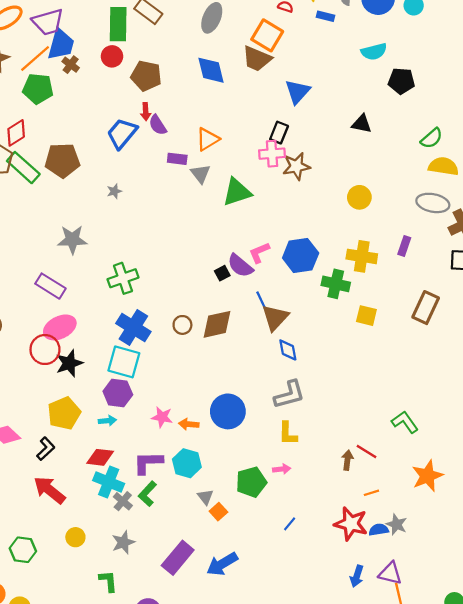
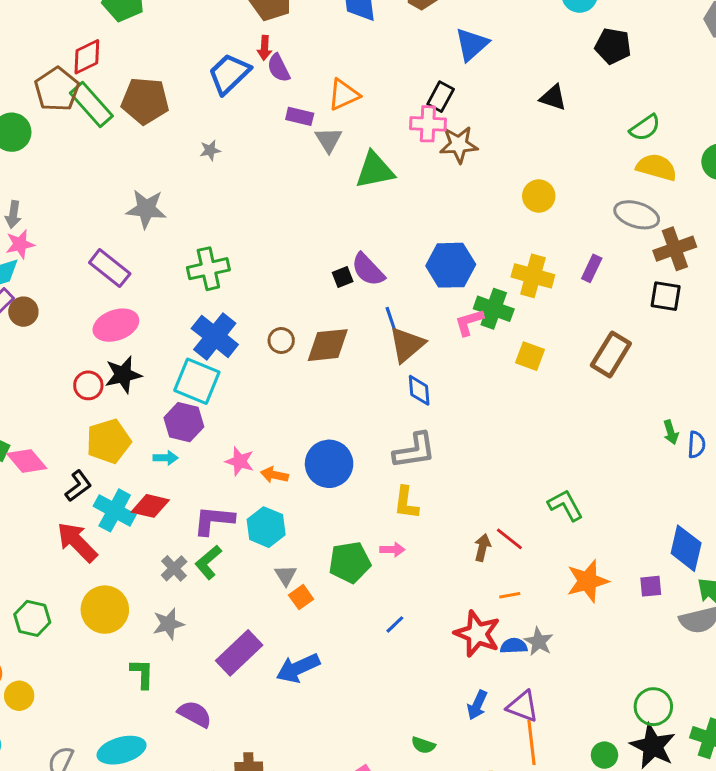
pink L-shape: (259, 253) -> (469, 322), moved
red circle: (45, 350) -> (88, 385), moved, size x0.7
cyan cross: (109, 482) -> (115, 510), moved
yellow circle: (75, 537) -> (105, 610), size x1.8

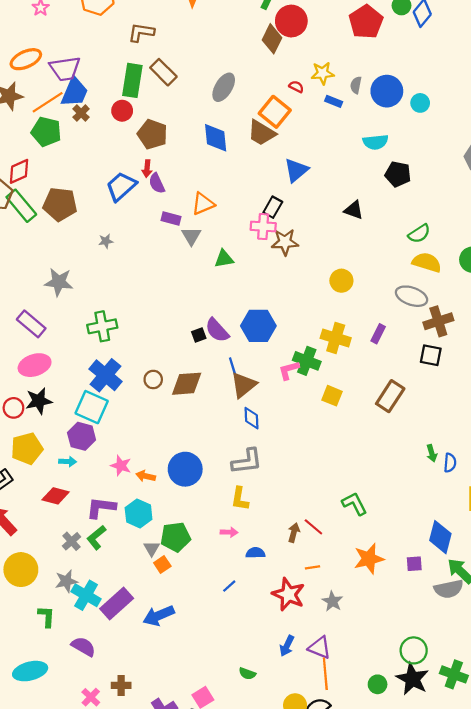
green triangle: (375, 170) -> (224, 259), size x0.7
blue hexagon: (451, 265) -> (258, 326), moved
cyan cross: (115, 510) -> (86, 595), moved
green pentagon: (350, 562) -> (176, 537), moved
blue semicircle: (514, 646) -> (255, 553), moved

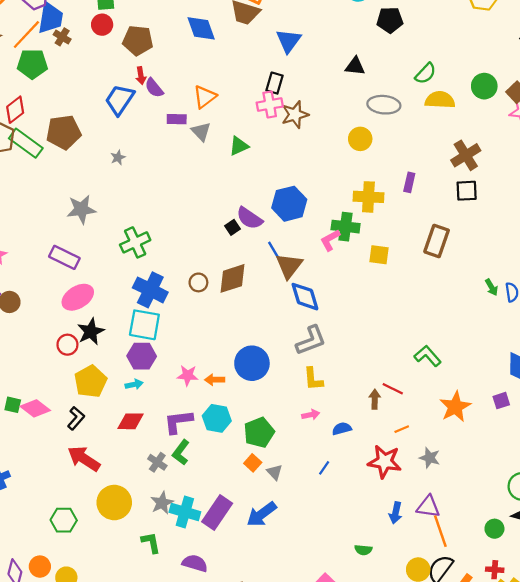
gray ellipse: (412, 296) -> (384, 105), moved
blue diamond: (251, 418) -> (305, 297), size x1.4
gray triangle: (152, 549) -> (275, 472), moved

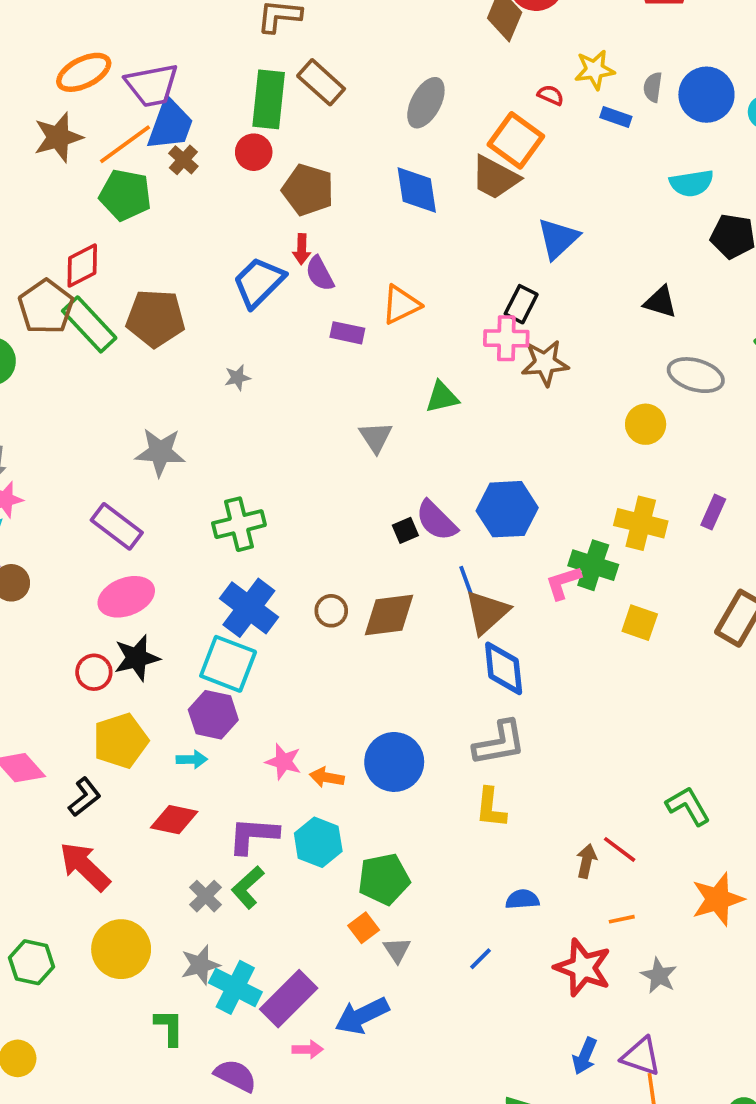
gray triangle: (201, 131) -> (376, 437), moved
pink arrow: (311, 415) -> (308, 1049), moved

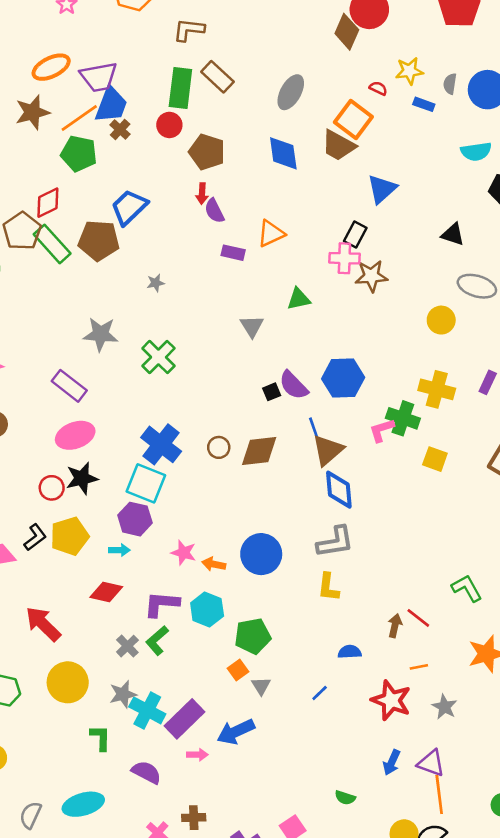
blue trapezoid: (259, 282) -> (129, 207), moved
green cross: (239, 524) -> (158, 357), moved, turned -32
black L-shape: (85, 797) -> (35, 537), moved

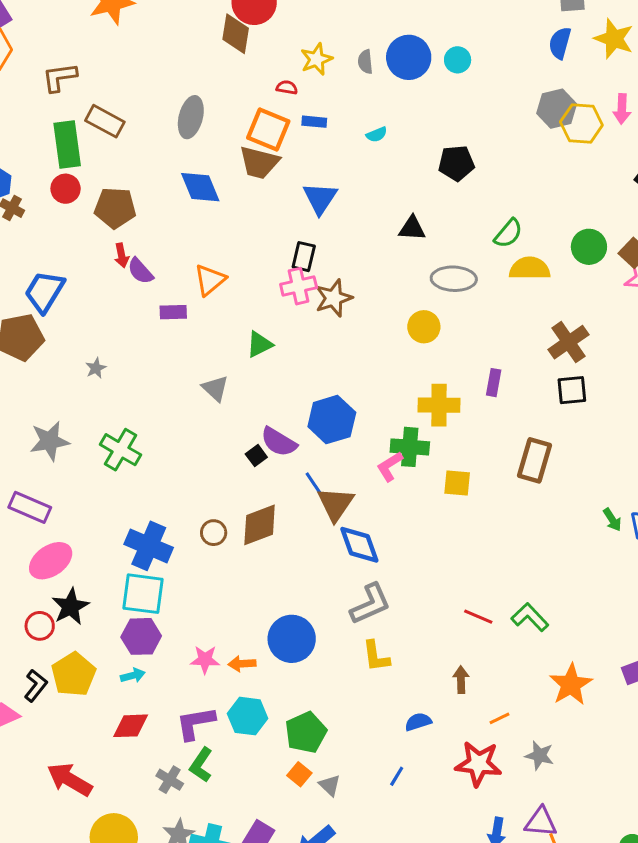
blue rectangle: (424, 104) -> (314, 122), moved
cyan semicircle: (476, 152) -> (377, 134), moved, size x0.6
red line: (418, 618) -> (478, 617), moved

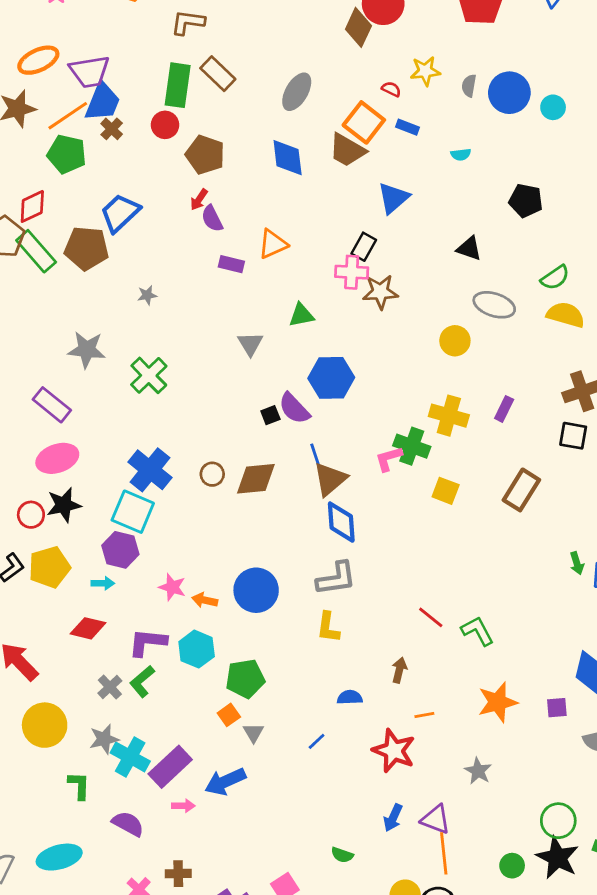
red arrow: (122, 255) -> (199, 200), turned 30
blue hexagon: (332, 420) -> (331, 378), moved
gray star: (539, 755) -> (478, 771), moved

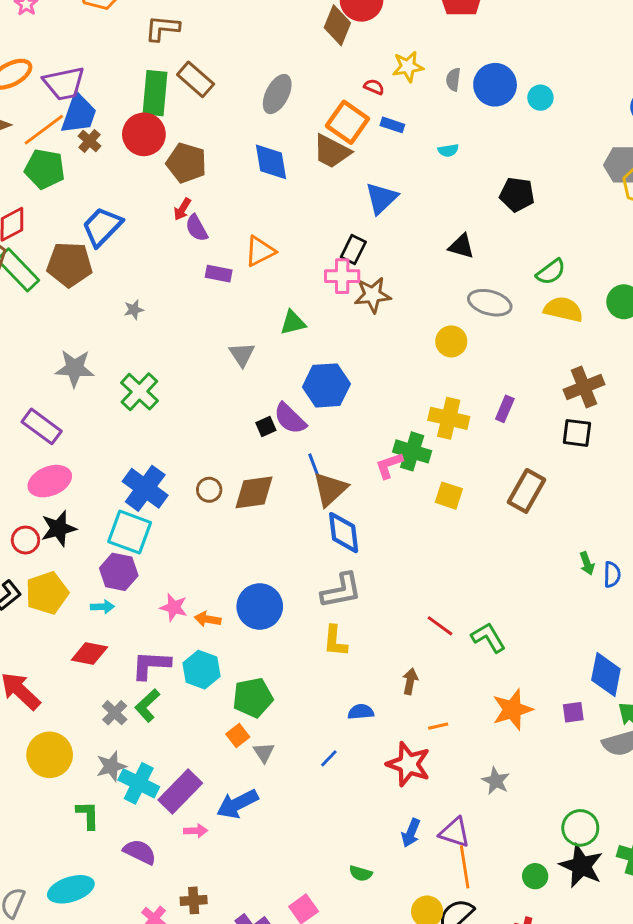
red circle: (165, 125) -> (144, 134), size x1.5

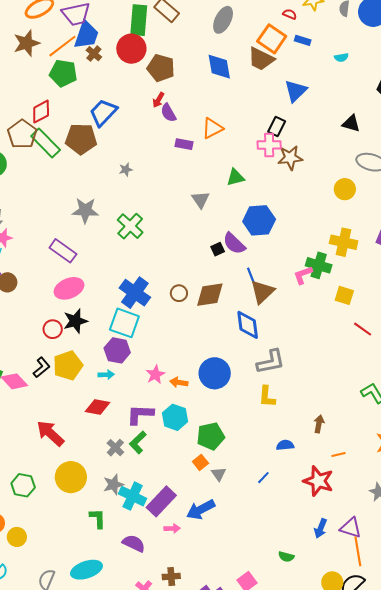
blue diamond: (344, 533) -> (248, 325), moved
pink star: (174, 607) -> (155, 375), turned 30
red line: (440, 626) -> (363, 329), moved

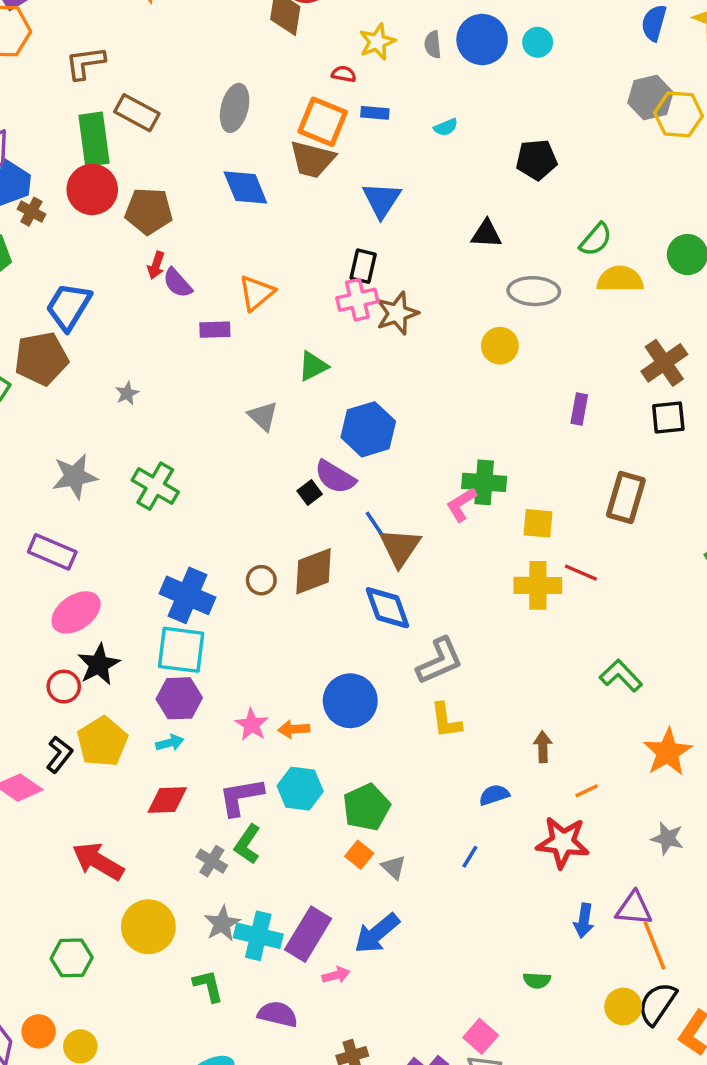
yellow cross: (344, 242) -> (538, 585), moved

